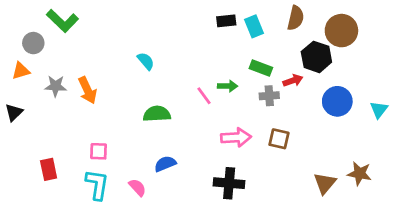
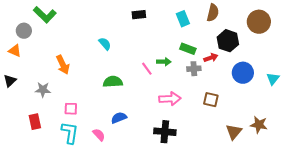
black rectangle: (226, 21) -> (139, 15), moved
brown circle: (341, 31) -> (259, 22), moved
orange triangle: (21, 71) -> (15, 51), turned 40
gray star: (56, 86) -> (43, 90), moved
brown square: (279, 139) -> (211, 100), moved

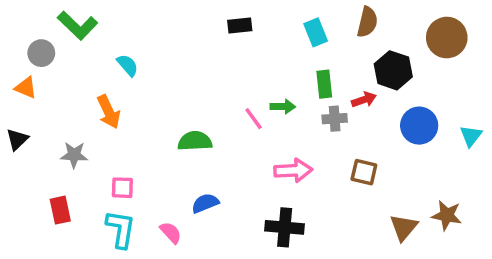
cyan semicircle: (105, 44) -> (128, 65), moved
green rectangle: (188, 49) -> (324, 84), turned 63

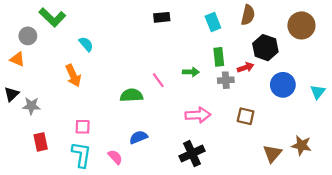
pink line: (254, 119) -> (158, 80), moved
gray star: (74, 155) -> (31, 106), moved
black cross: (285, 227) -> (192, 154), turned -30

